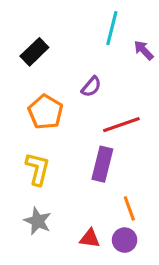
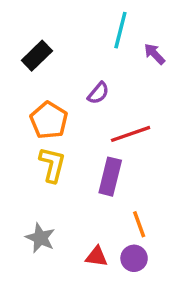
yellow L-shape: (38, 169) -> (52, 165), moved

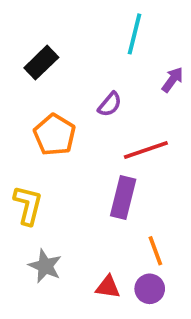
purple arrow: (154, 54) -> (173, 80), moved, turned 80
yellow L-shape: (52, 165) -> (28, 205), moved

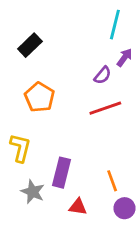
cyan line: (134, 34) -> (115, 25), moved
purple semicircle: (110, 104) -> (103, 75), moved
purple rectangle: (123, 198) -> (61, 173), moved
purple circle: (150, 289) -> (125, 208), moved

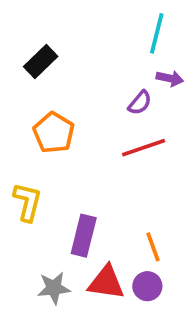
purple arrow: (125, 57) -> (170, 78), turned 66
gray star: (33, 192) -> (54, 288), moved, turned -30
red triangle: (78, 207) -> (106, 282), size x1.5
purple circle: (125, 208) -> (147, 286), moved

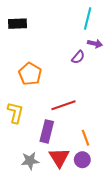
black rectangle: (41, 62) -> (17, 24), moved, turned 42
red line: (144, 148) -> (63, 105), moved
red triangle: (106, 282) -> (59, 158), turned 50

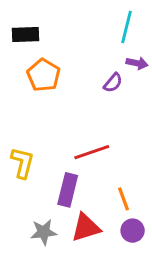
orange pentagon: (30, 74) -> (44, 75), moved
red triangle: (59, 158) -> (86, 228), turned 45
purple circle: (82, 160) -> (133, 231), moved

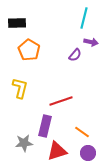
yellow L-shape: (22, 163) -> (20, 88), moved
orange line: (124, 199) -> (82, 132), turned -35
gray star: (44, 232) -> (24, 143), moved

